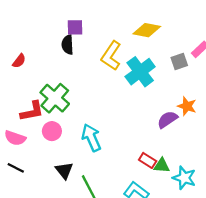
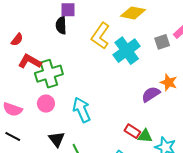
green cross: (55, 98) -> (49, 74), turned 32
red L-shape: (32, 111) -> (30, 61), moved, turned -140

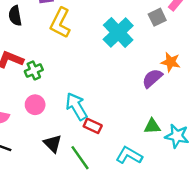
black semicircle: (61, 25) -> (15, 16), moved
yellow L-shape: (100, 36) -> (60, 23), moved
green cross: (49, 74) -> (34, 70), size x0.6
red rectangle: (132, 131) -> (93, 126), moved

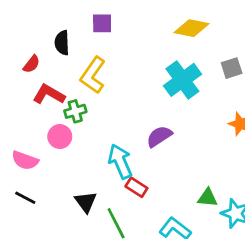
yellow L-shape: (60, 23) -> (93, 75), moved
purple semicircle: (152, 78) -> (159, 136), moved
pink circle: (35, 105) -> (60, 137), moved

